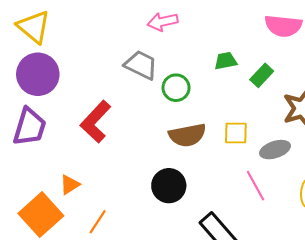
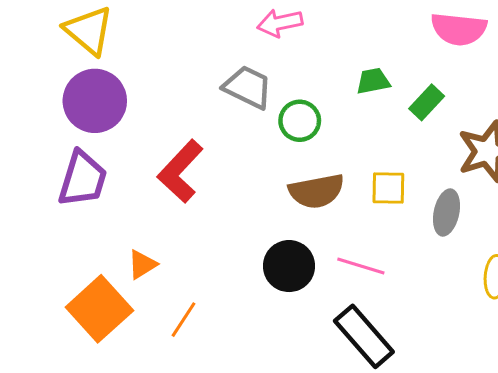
gray ellipse: (275, 150) -> (446, 213), turned -60
pink line: (255, 186) -> (361, 266), moved, turned -44

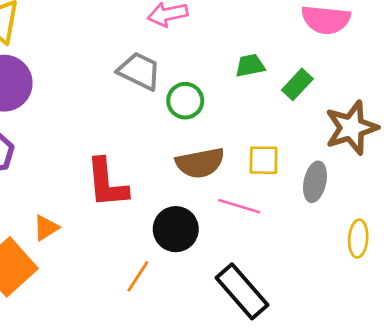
red L-shape: (180, 171) -> (107, 183), moved, turned -48
pink line: (361, 266) -> (239, 206), moved
orange line: (183, 320) -> (138, 276), moved

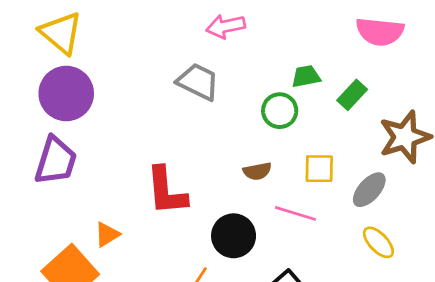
green circle: (185, 101) -> (280, 111), moved
brown semicircle: (200, 163) -> (257, 171), size x0.6
gray ellipse: (315, 182) -> (369, 190), turned 30
yellow ellipse: (358, 239) -> (378, 242), moved, turned -48

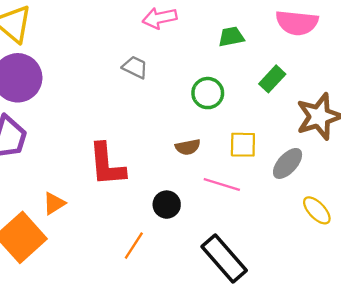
green trapezoid: (306, 76) -> (231, 37), moved
gray trapezoid: (198, 82) -> (135, 67), size x0.7
black circle: (234, 236) -> (167, 205), size x0.7
yellow ellipse: (378, 242) -> (317, 210), moved

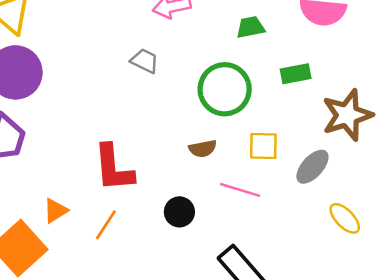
green rectangle: (272, 79) -> (296, 74), turned 36
green circle: (208, 93) -> (225, 89), size x1.5
orange line: (134, 246) -> (106, 225), moved

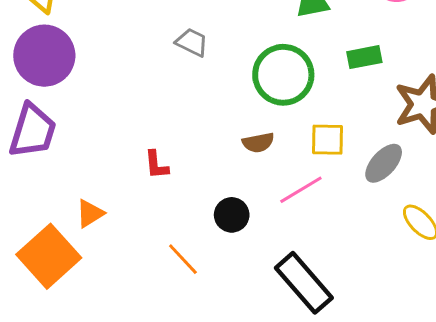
red L-shape: (114, 168) -> (156, 165), size x0.5
pink line: (240, 190) -> (301, 190), turned -48
orange line: (106, 225) -> (183, 259), moved, turned -76

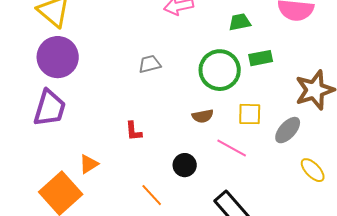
gray trapezoid: (192, 42) -> (150, 64), moved, turned -40
green rectangle: (364, 57) -> (261, 58), moved
pink line: (301, 190) -> (232, 148), turned 60

